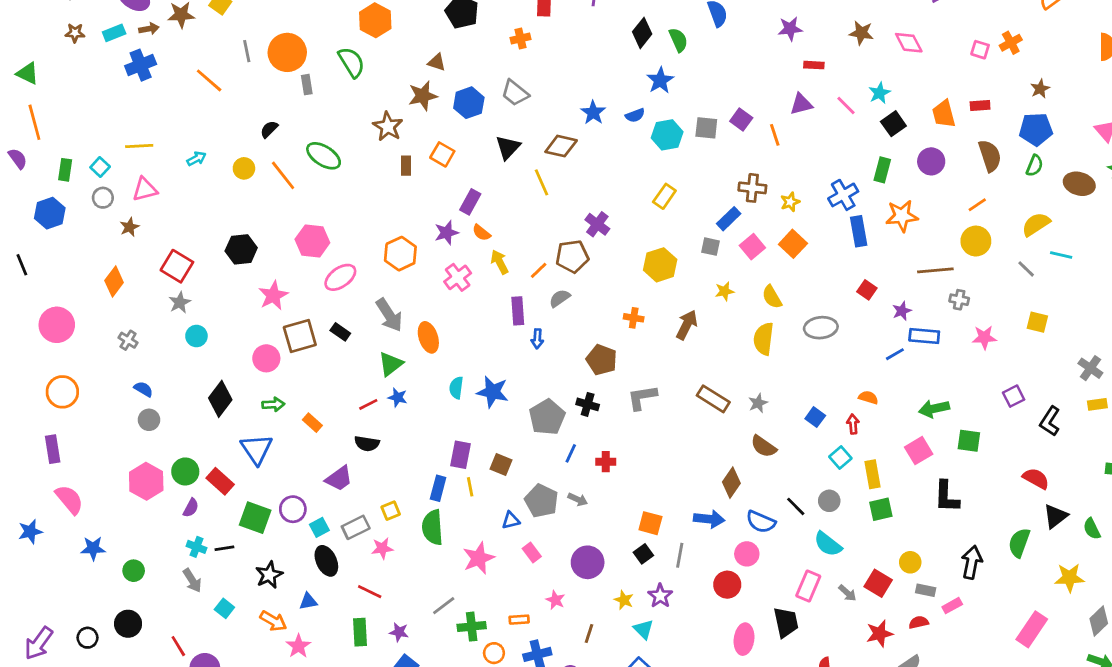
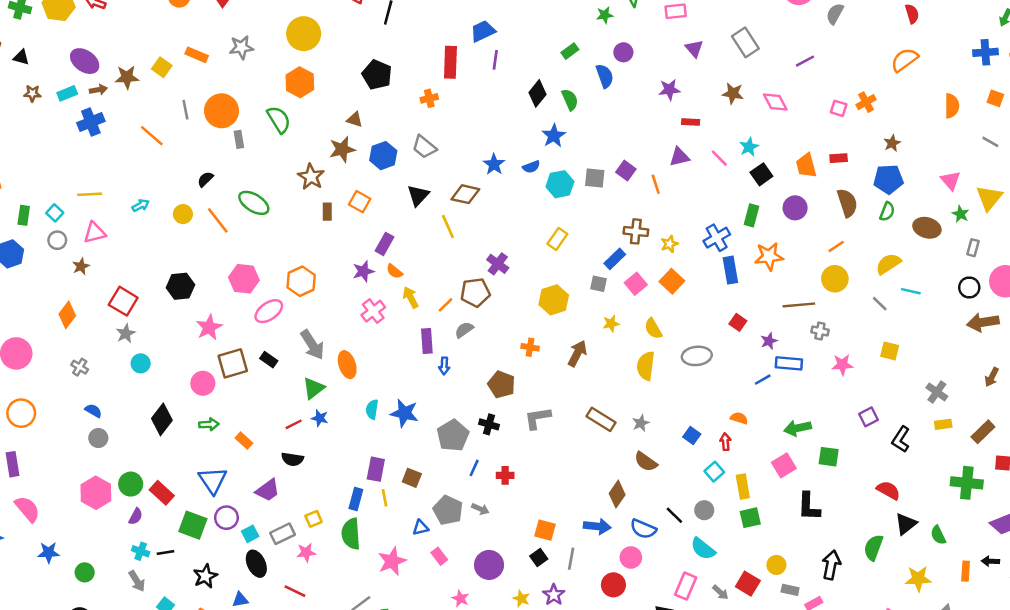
orange hexagon: (400, 254) -> (301, 281), moved
blue triangle: (257, 449) -> (213, 480), moved

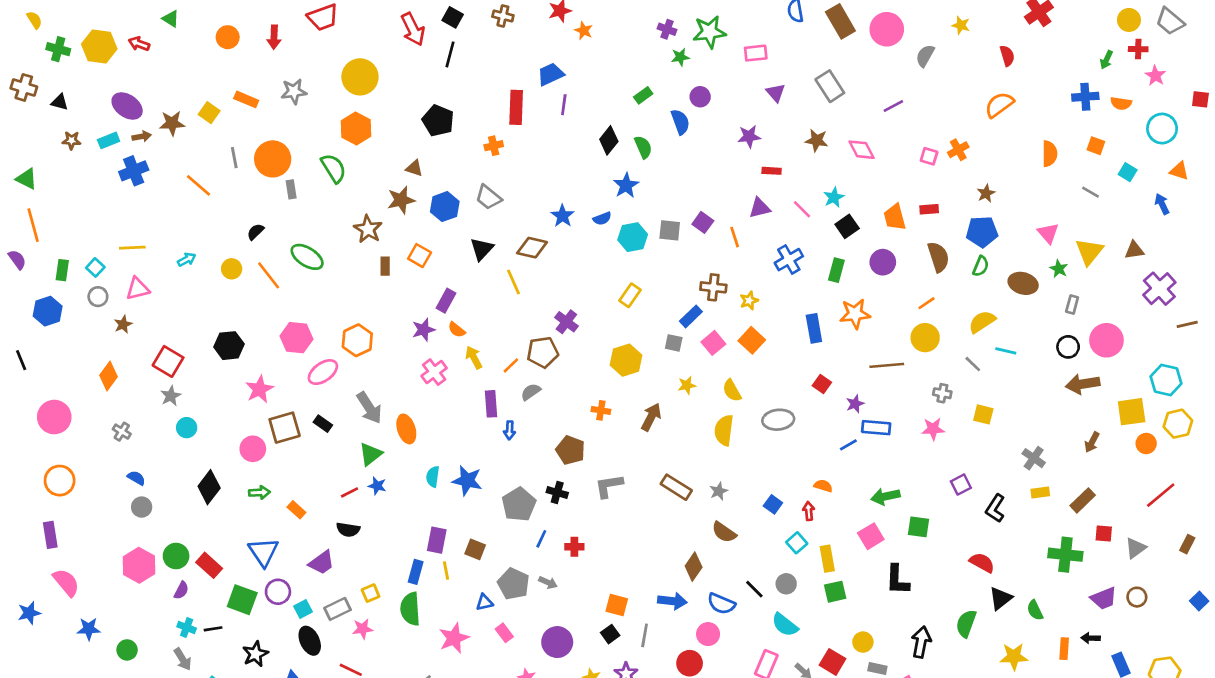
blue cross: (717, 238) -> (789, 260), moved
gray cross: (820, 331) -> (942, 393), moved

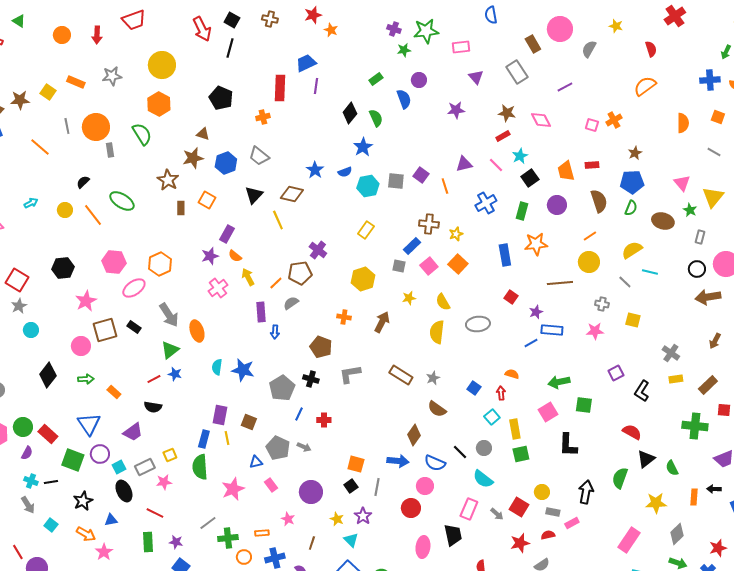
brown rectangle: (840, 21) -> (533, 44), moved, size x0.7
red rectangle: (772, 171) -> (503, 136), moved, turned -32

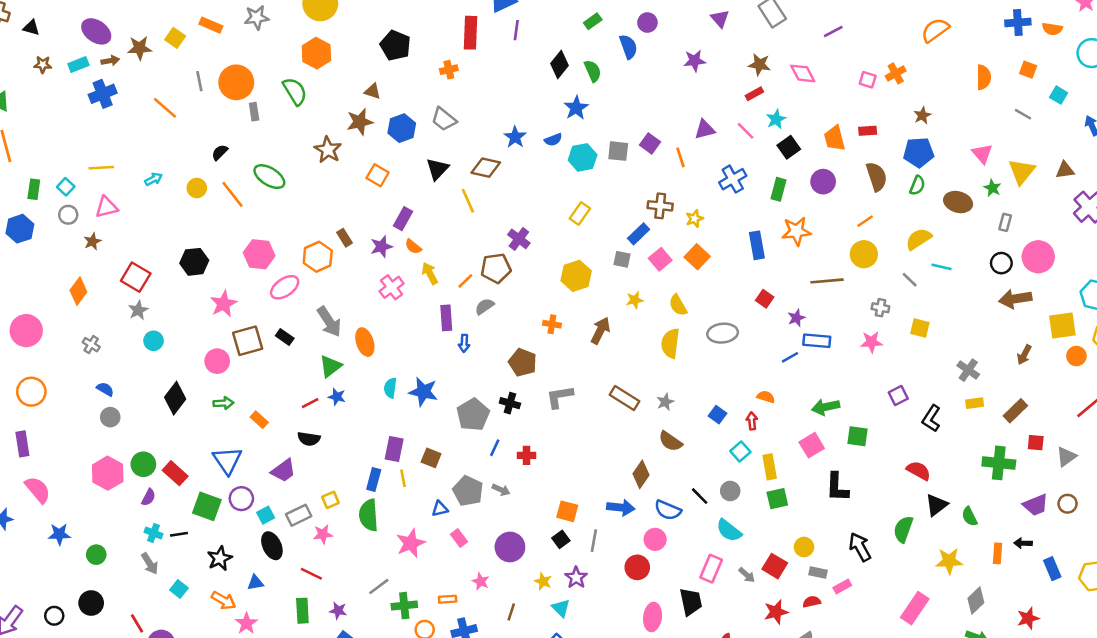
brown rectangle: (181, 208) -> (344, 238), moved, turned -32
black arrow: (586, 492) -> (860, 547), turned -40

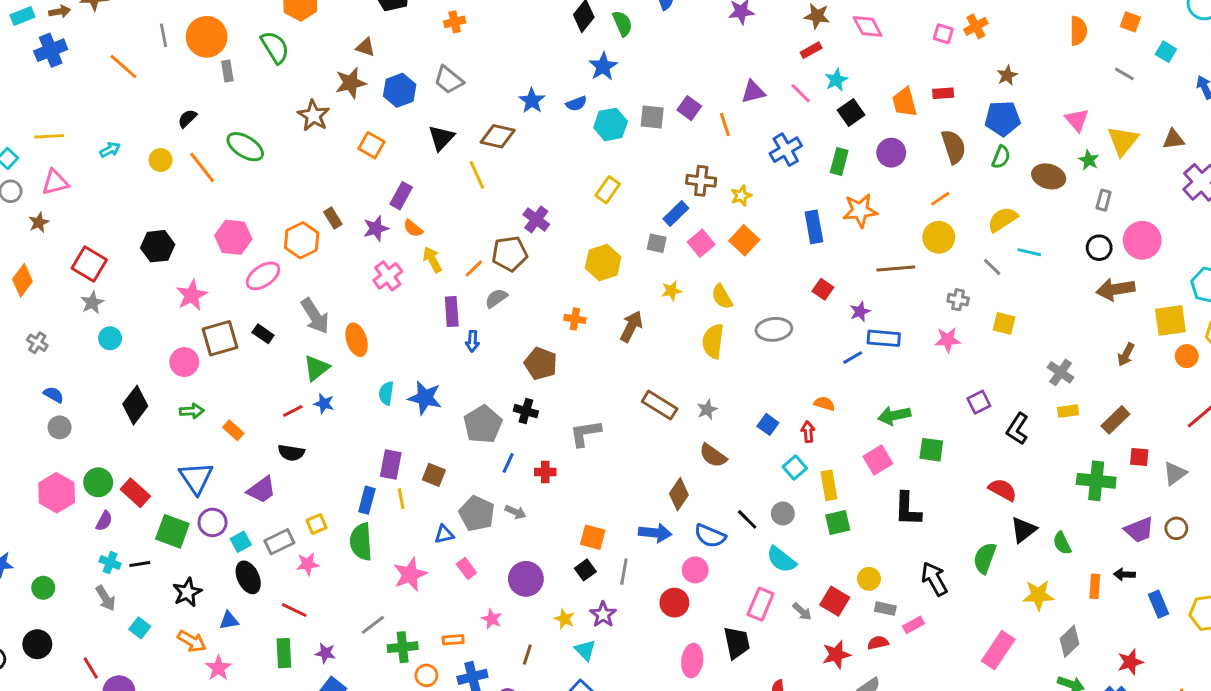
gray L-shape: (560, 397) -> (585, 433), moved

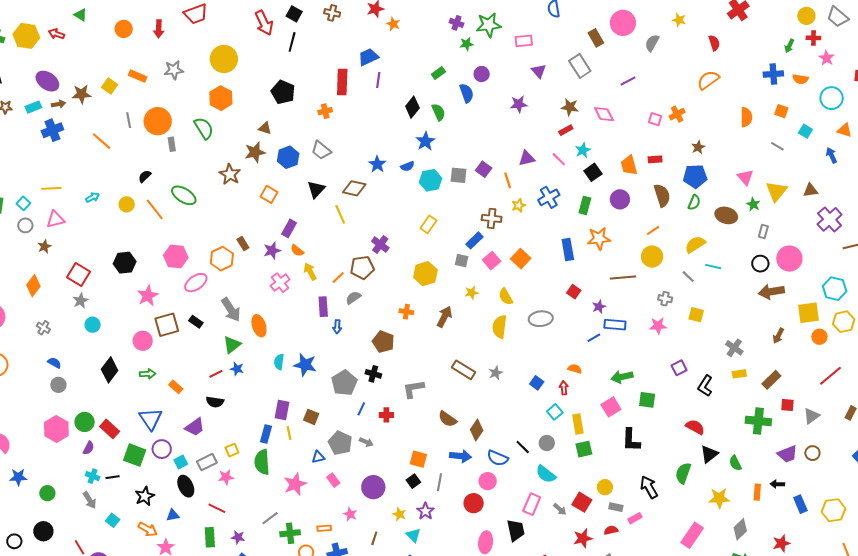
yellow star: (741, 196) -> (519, 205), moved
brown semicircle: (713, 456) -> (447, 419), moved

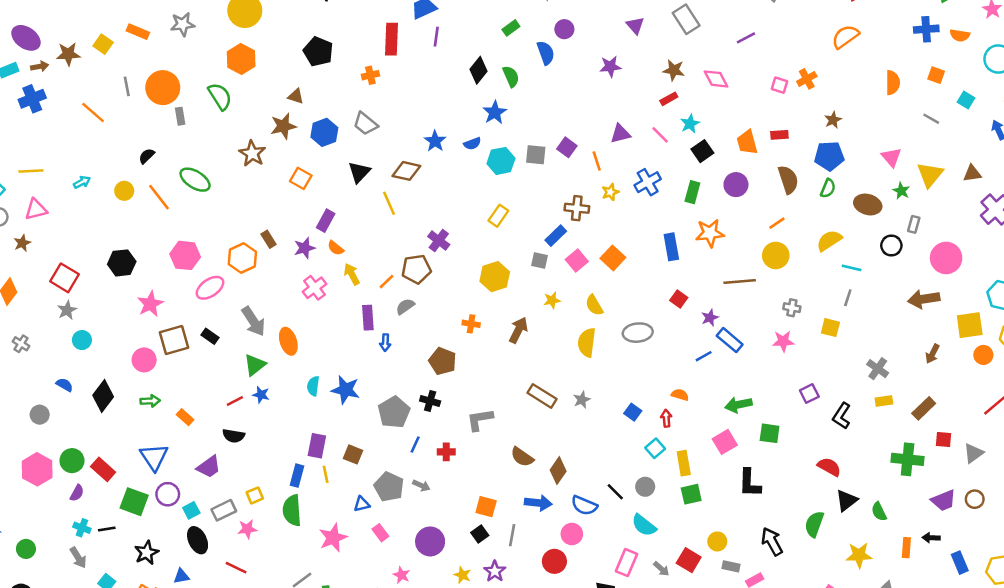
black circle: (760, 264) -> (891, 246), moved
gray line: (688, 277) -> (848, 298), moved, turned 64
blue rectangle: (615, 325) -> (730, 340), turned 35
blue semicircle: (54, 363) -> (65, 385), moved

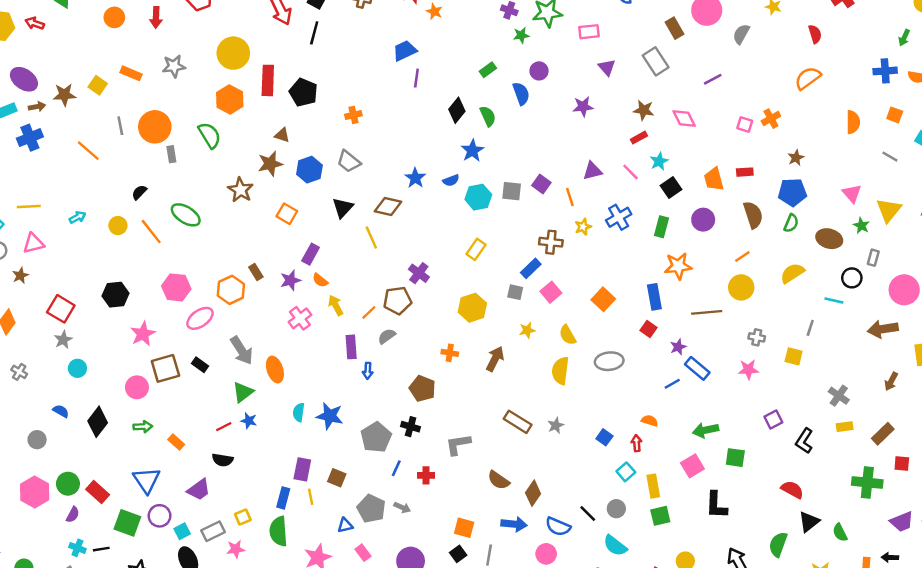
red rectangle: (392, 39) -> (268, 80), moved
blue rectangle: (671, 247) -> (654, 297), moved
orange square: (613, 258) -> (603, 299), moved
cyan line: (852, 268) -> (834, 301), moved

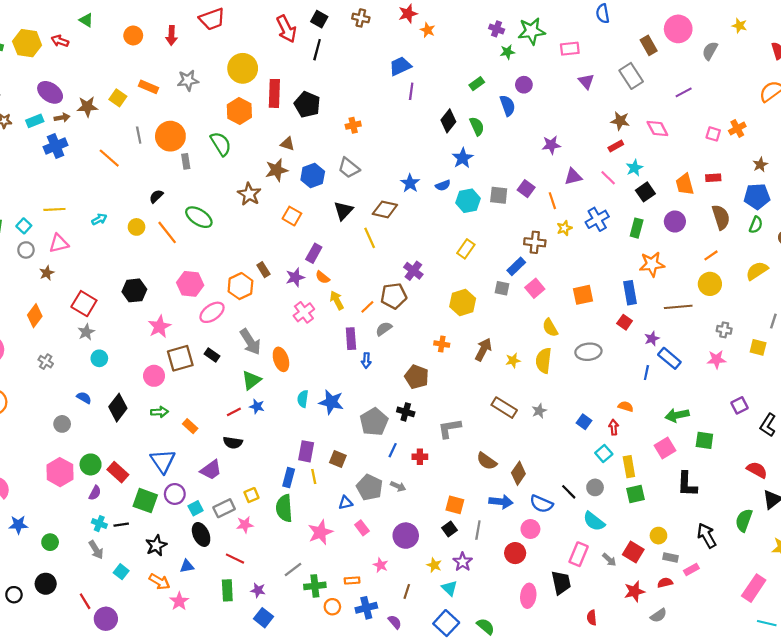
purple star: (583, 107) -> (551, 145), moved
orange square: (603, 299) -> (583, 295), turned 35
yellow star: (527, 330) -> (513, 360), moved
blue line: (672, 384) -> (646, 373), turned -48

